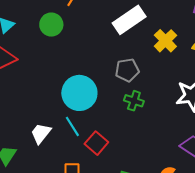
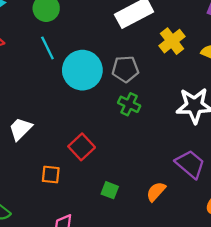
cyan circle: (79, 93) -> (82, 70), moved
cyan line: (72, 126) -> (47, 48), moved

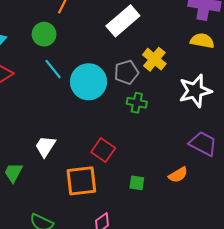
yellow cross: (172, 41) -> (154, 59), moved
orange square: (51, 175) -> (81, 181), size x1.8
orange semicircle: (156, 192) -> (178, 175), turned -150

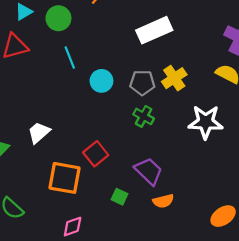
green circle: (44, 34) -> (58, 18), moved
cyan circle: (88, 82) -> (101, 81), size x0.6
purple trapezoid: (203, 144) -> (149, 171), moved

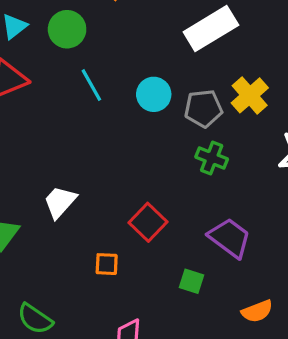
cyan circle: (101, 81) -> (154, 94), moved
orange square: (65, 178) -> (107, 264), size x0.5
orange semicircle: (163, 201) -> (257, 311), moved

